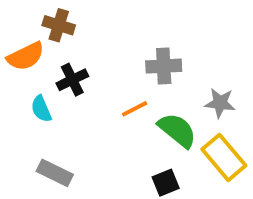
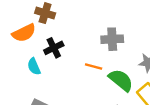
orange line: (135, 109) -> (94, 66), turned 42

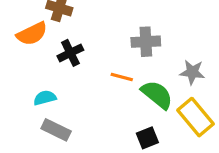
cyan semicircle: (34, 66) -> (45, 98), moved, turned 98

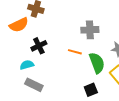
black cross: (70, 53) -> (39, 46), moved
green semicircle: (157, 95) -> (97, 63), turned 30

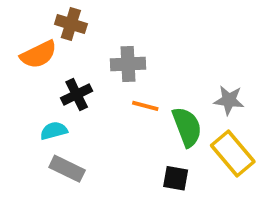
gray cross: (90, 30) -> (128, 64), moved
black square: (91, 90) -> (176, 178), turned 32

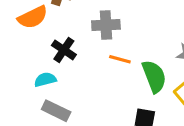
black cross: (77, 94) -> (64, 50), turned -30

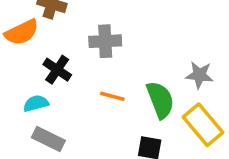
orange line: (120, 59) -> (112, 96), moved

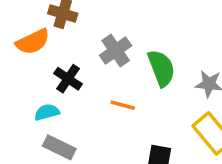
gray cross: (105, 41) -> (116, 50), turned -32
green semicircle: (160, 100) -> (161, 68), moved

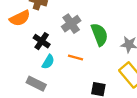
cyan semicircle: (47, 112) -> (48, 62), moved, turned 136

